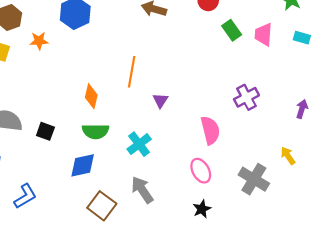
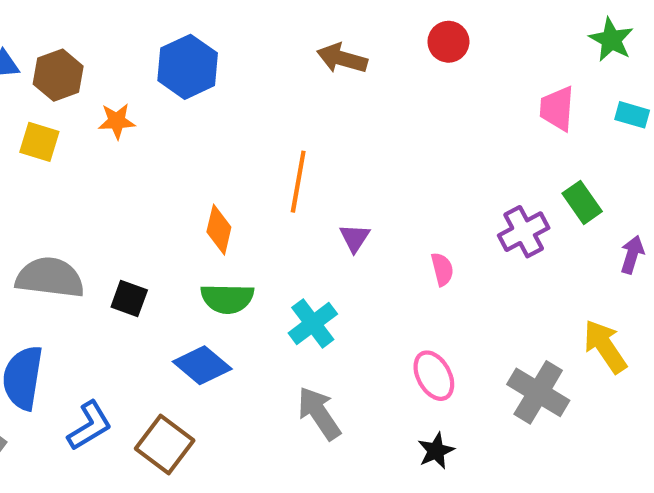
green rectangle: (232, 30) -> (582, 202), moved
pink semicircle: (210, 130) -> (442, 269), moved, size x0.6
yellow arrow: (288, 156) -> (605, 346), size x1.5
blue diamond: (83, 165) -> (202, 365), turned 52
brown square: (102, 206) -> (165, 445), moved

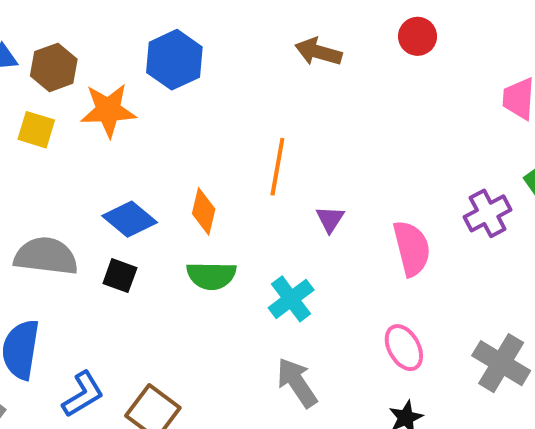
orange star: (117, 121) -> (108, 110), size x1.6
pink semicircle: (442, 269) -> (412, 248), size x1.8
blue diamond: (202, 365) -> (130, 219), moved

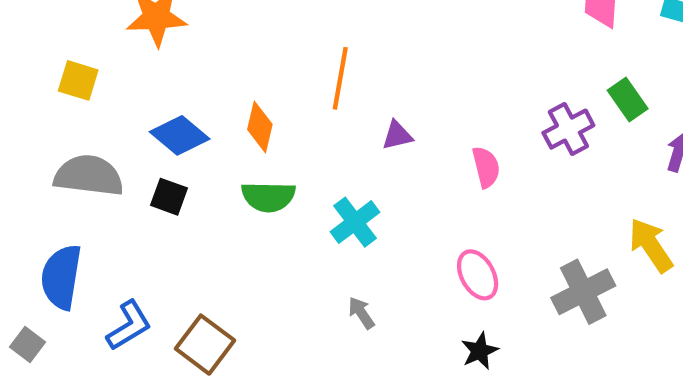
yellow square: (36, 130) -> (78, 80), moved
purple triangle: (330, 219) -> (397, 135), turned 44
pink semicircle: (412, 248) -> (486, 167), size x0.7
gray cross: (501, 363) -> (583, 292), turned 32
gray arrow: (297, 383) -> (361, 313), size x0.6

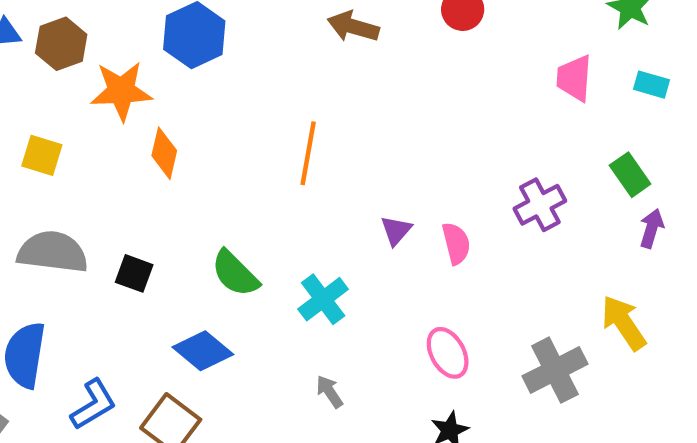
green rectangle: (628, 99) -> (630, 175), moved
orange diamond: (260, 127) -> (164, 153), moved
blue diamond: (180, 135) -> (203, 351), moved
purple triangle: (397, 135) -> (396, 231), moved, turned -36
green semicircle: (268, 197) -> (235, 273), turned 44

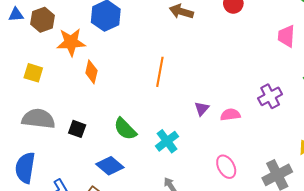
pink semicircle: (456, 243) -> (230, 115), turned -84

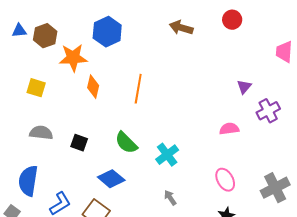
orange line: (160, 72) -> (138, 89), moved
purple triangle: (202, 109) -> (244, 87), moved
gray semicircle: (38, 119) -> (41, 133), size x0.7

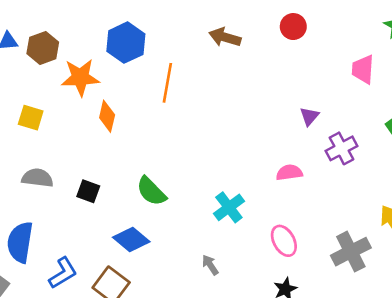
orange line: (138, 89) -> (167, 83), moved
cyan cross: (167, 155) -> (229, 207), moved

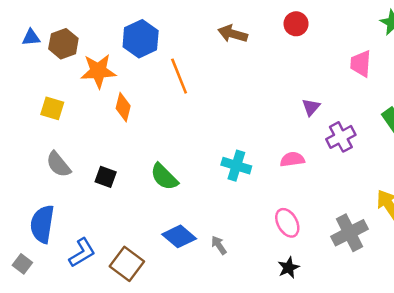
orange line: (167, 83) -> (179, 76), turned -32
gray semicircle: (37, 178) -> (58, 164), turned -136
cyan cross: (229, 207) -> (236, 166), moved, turned -36
blue diamond: (131, 239) -> (179, 236), moved

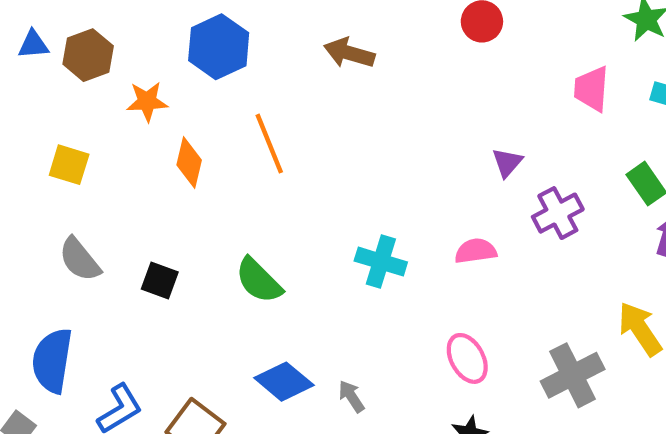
brown arrow: (233, 34) -> (349, 53), moved
orange star: (98, 71) -> (147, 101), size x0.7
orange line: (179, 76) -> (269, 144), moved

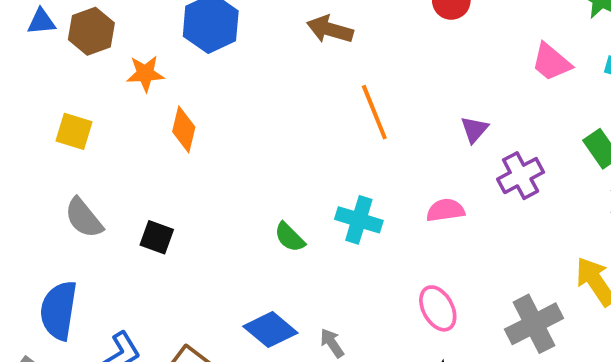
pink trapezoid: (591, 89) -> (551, 62), turned -54
orange line: (269, 144) -> (374, 112), moved
green semicircle: (259, 280) -> (290, 237), moved, size x0.7

